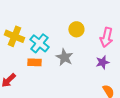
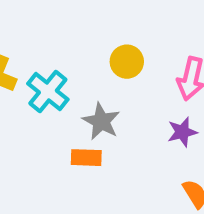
orange rectangle: (34, 62) -> (86, 158), moved

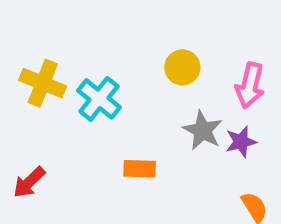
gray star: (101, 121) -> (203, 130), moved

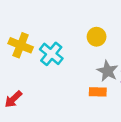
orange rectangle: (140, 169) -> (98, 92), moved

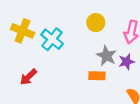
red arrow: (13, 99) -> (28, 77), moved

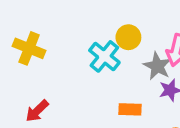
cyan cross: (52, 39) -> (104, 56), moved
gray star: (106, 56) -> (157, 66), moved

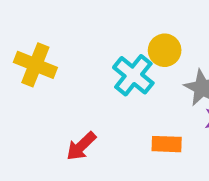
red arrow: (37, 111) -> (81, 146), moved

